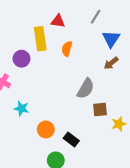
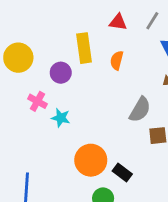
red triangle: (58, 21) -> (118, 22), moved
cyan star: (21, 108) -> (61, 118), moved
orange circle: (46, 129) -> (91, 160), size x1.5

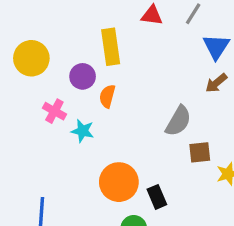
orange semicircle: (117, 60) -> (107, 96), moved
black rectangle: (122, 172) -> (157, 197), turned 30

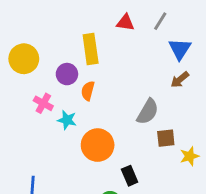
orange circle: (119, 182) -> (98, 145), moved

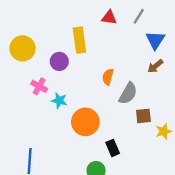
orange semicircle: (88, 91) -> (108, 77), moved

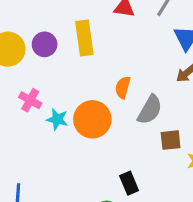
purple circle: (59, 61) -> (45, 44), moved
orange circle: (85, 122) -> (92, 119), moved

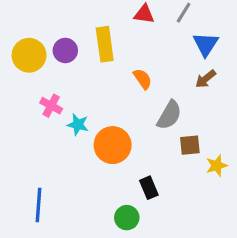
orange semicircle: (123, 87) -> (143, 79), moved, turned 130
orange circle: (92, 119) -> (113, 145), moved

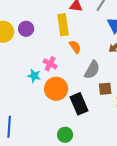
yellow rectangle: (105, 44) -> (63, 25), moved
pink cross: (51, 106) -> (50, 64), moved
black rectangle: (149, 188) -> (79, 104), moved, size x1.5

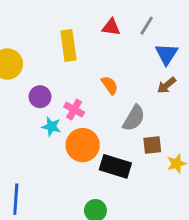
yellow rectangle: (63, 25) -> (68, 46), moved
purple circle: (26, 29) -> (40, 97), moved
black rectangle: (79, 104) -> (115, 166), turned -50

